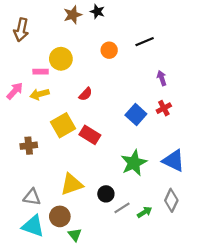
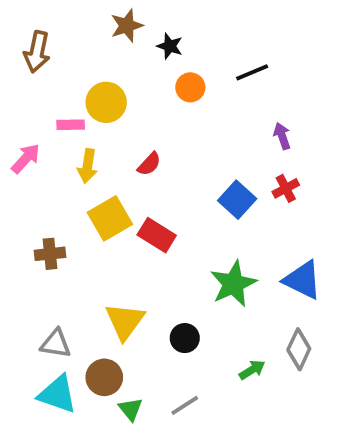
black star: (97, 12) -> (170, 46), moved
yellow arrow: (39, 94) -> (87, 166), moved, turned -66
yellow triangle: (72, 184) -> (125, 321), turned -35
gray line: (122, 208) -> (185, 405), moved

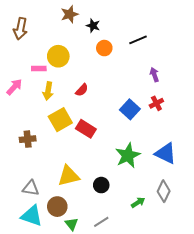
yellow triangle: (125, 321) -> (69, 176), turned 40

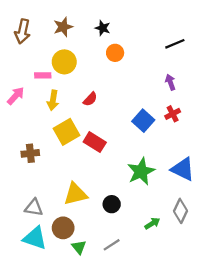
brown star: (70, 14) -> (63, 27), moved
black line: (138, 40) -> (175, 44), moved

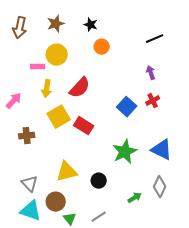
pink arrow: (16, 96) -> (14, 101), moved
red semicircle: (90, 99) -> (80, 88), size x1.6
gray triangle: (34, 208) -> (30, 184), turned 36

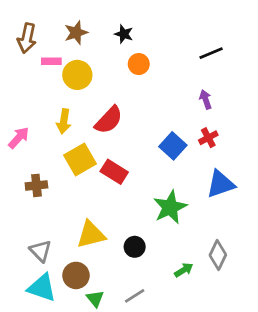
pink rectangle: (38, 67) -> (51, 61), moved
blue triangle: (162, 150) -> (221, 184), moved, turned -45

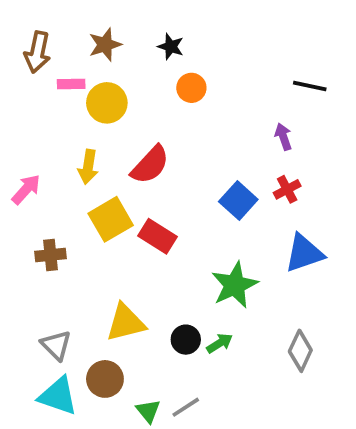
black line: (211, 53) -> (310, 86), moved, turned 35
green arrow: (184, 270) -> (220, 343), moved
green triangle: (95, 299) -> (148, 411), moved

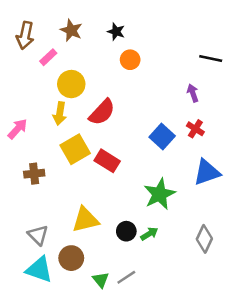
brown star: (105, 45) -> (71, 30), turned -30
pink rectangle: (71, 84) -> (48, 57), turned -42
yellow circle: (107, 103) -> (71, 84), moved
red cross: (287, 189) -> (195, 129), turned -30

